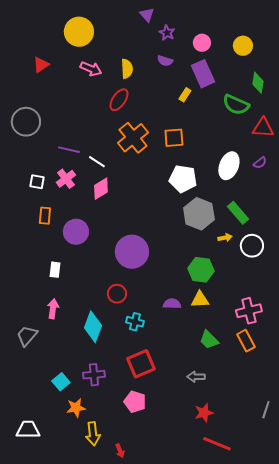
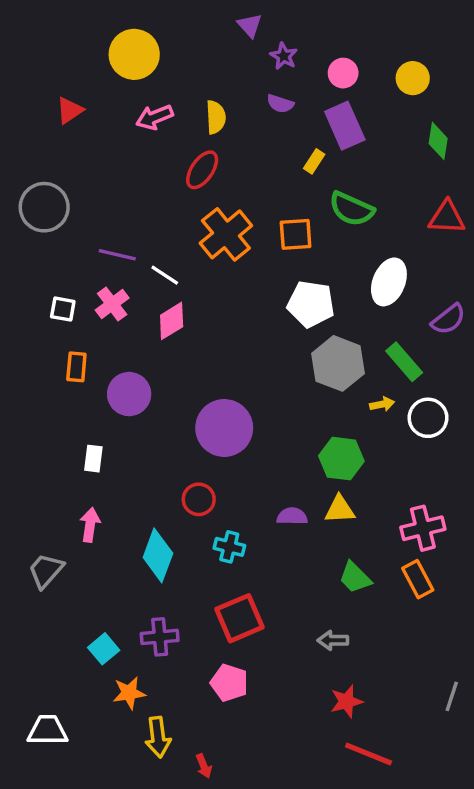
pink arrow: (91, 69) -> (155, 117), turned 135
green semicircle: (236, 105) -> (352, 209), moved
purple semicircle: (260, 163) -> (448, 319), moved, size x1.5

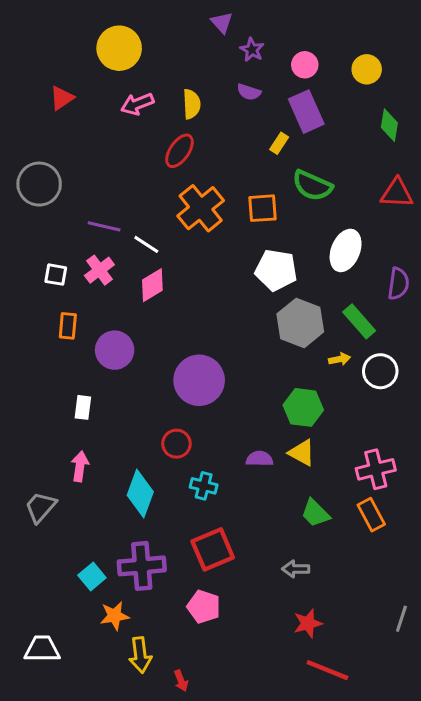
purple semicircle: (448, 319) -> (398, 284), turned -44
yellow triangle: (340, 510) -> (302, 453), turned 32
purple cross: (160, 637) -> (142, 566), size x1.4

